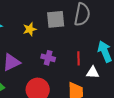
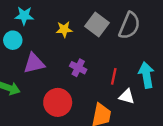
gray square: (56, 19) -> (97, 25), turned 30

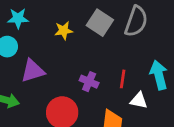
purple cross: (78, 68) -> (89, 82), moved

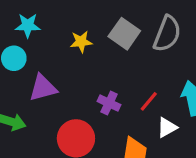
red line: (123, 79) -> (149, 101), turned 30
white triangle: (139, 101) -> (167, 127), turned -42

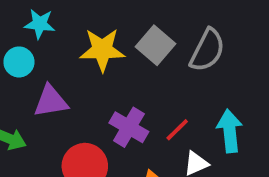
yellow star: (81, 42) -> (102, 50), size x1.6
purple cross: (109, 103) -> (129, 127), size x1.4

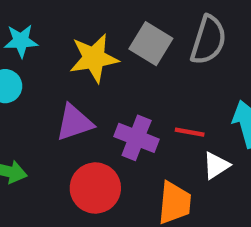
purple triangle: (51, 101) -> (74, 123), moved
red line: (177, 130) -> (190, 132), turned 64

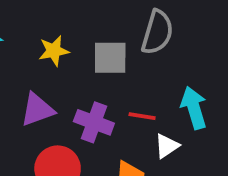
gray square: (151, 44) -> (110, 58), moved, turned -30
yellow star: (94, 58) -> (54, 51), size x0.7

